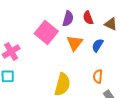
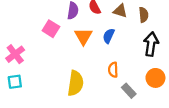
pink square: (46, 32) -> (51, 29), size x0.7

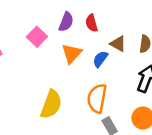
brown triangle: (120, 11) -> (118, 44), moved
orange semicircle: (113, 70) -> (97, 98), size x1.6

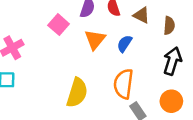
brown triangle: (118, 44) -> (141, 15), moved

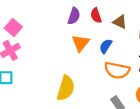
pink square: (59, 25) -> (13, 28), moved
orange semicircle: (123, 84) -> (117, 70), moved, turned -85

